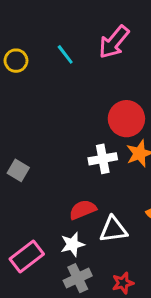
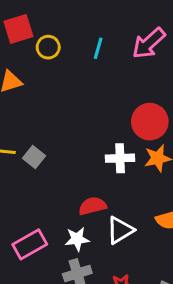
cyan line: (65, 54) -> (98, 48), turned 45
white triangle: (113, 229) -> (120, 230), turned -32

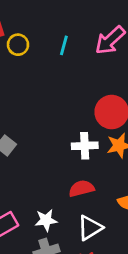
red semicircle: (92, 206) -> (81, 188), moved
white triangle: (120, 230) -> (90, 228), moved

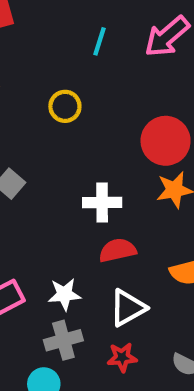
yellow circle: (18, 45) -> (65, 106), moved
white cross: (85, 146) -> (102, 203), moved

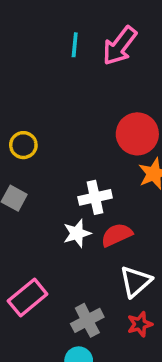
cyan line: (100, 41) -> (75, 45), moved
yellow circle: (65, 106) -> (23, 145), moved
white star: (64, 294) -> (77, 233), moved

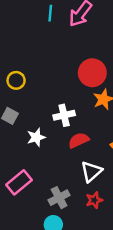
white star: (77, 233) -> (36, 137), moved

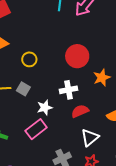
red circle: (92, 73) -> (77, 56), moved
pink rectangle: (19, 182) -> (36, 129), moved

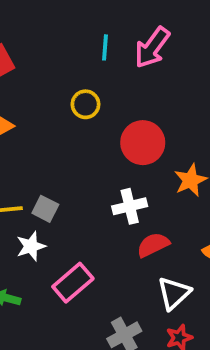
yellow circle: (29, 59) -> (86, 104), moved
white star: (45, 107) -> (31, 246), moved

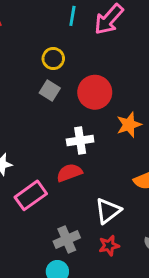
gray square: (45, 209) -> (50, 91), moved
red semicircle: (153, 245) -> (69, 173), moved

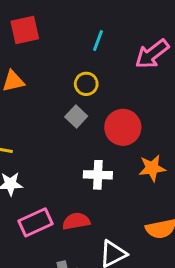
cyan line: (72, 16) -> (98, 40), moved
red semicircle: (69, 173) -> (76, 221), moved

